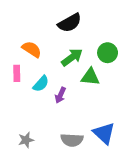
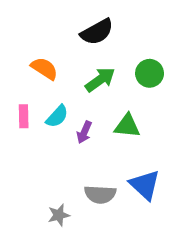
pink rectangle: (17, 73) -> (24, 116), moved
green triangle: (90, 77) -> (127, 126), moved
gray star: (26, 140) -> (59, 215), moved

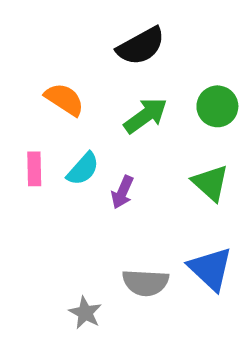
green triangle: (127, 126) -> (210, 183), moved, turned 36
gray star: (59, 215) -> (85, 313), turned -30

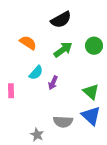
pink rectangle: (34, 169) -> (11, 91), moved
green triangle: (210, 183) -> (91, 92), moved

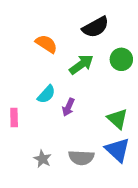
black semicircle: (61, 20) -> (96, 27), moved
orange semicircle: (28, 43) -> (46, 44), moved
gray star: (37, 135) -> (42, 159), moved

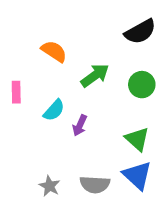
black semicircle: (96, 27) -> (140, 32), moved
green circle: (121, 59) -> (142, 85), moved
pink rectangle: (14, 118) -> (16, 92), moved

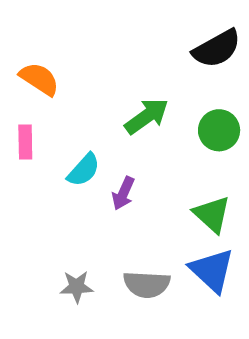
orange semicircle: (54, 51) -> (39, 79), moved
gray star: (49, 186) -> (77, 287), turned -30

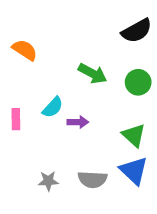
green arrow: (147, 116) -> (92, 73), turned 64
pink rectangle: (25, 142) -> (16, 119), moved
purple arrow: (123, 193) -> (78, 122), turned -114

